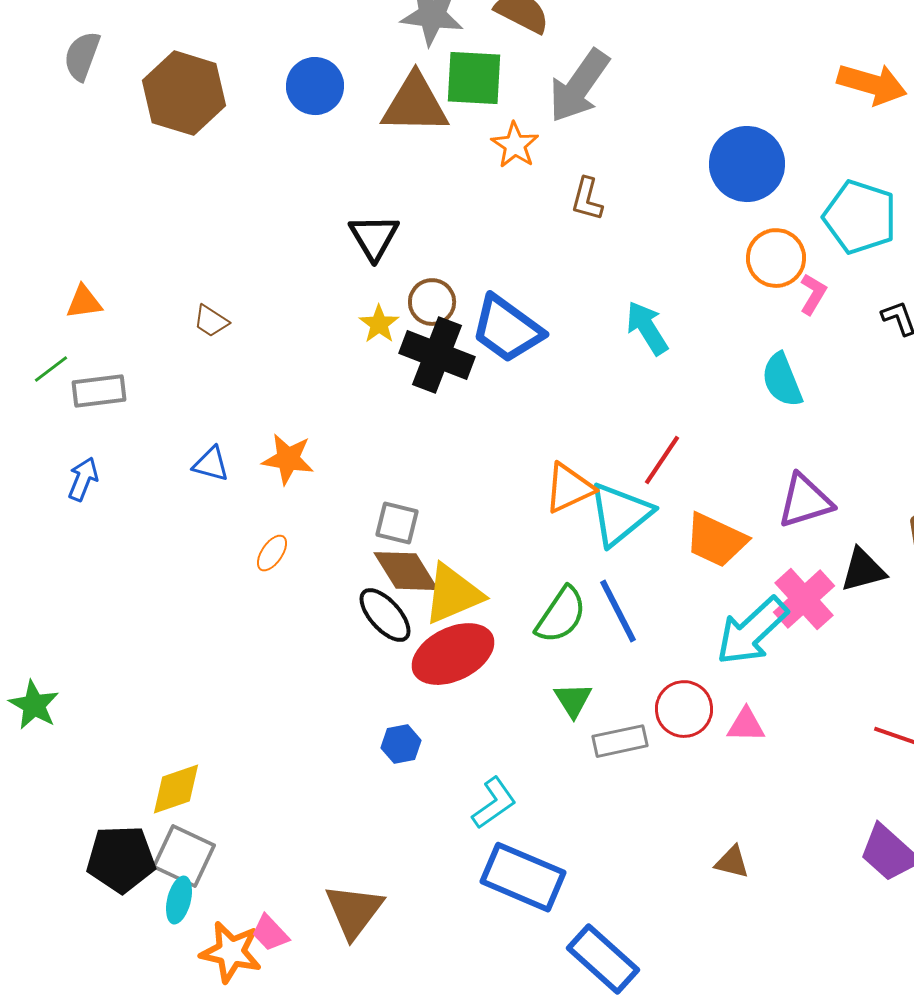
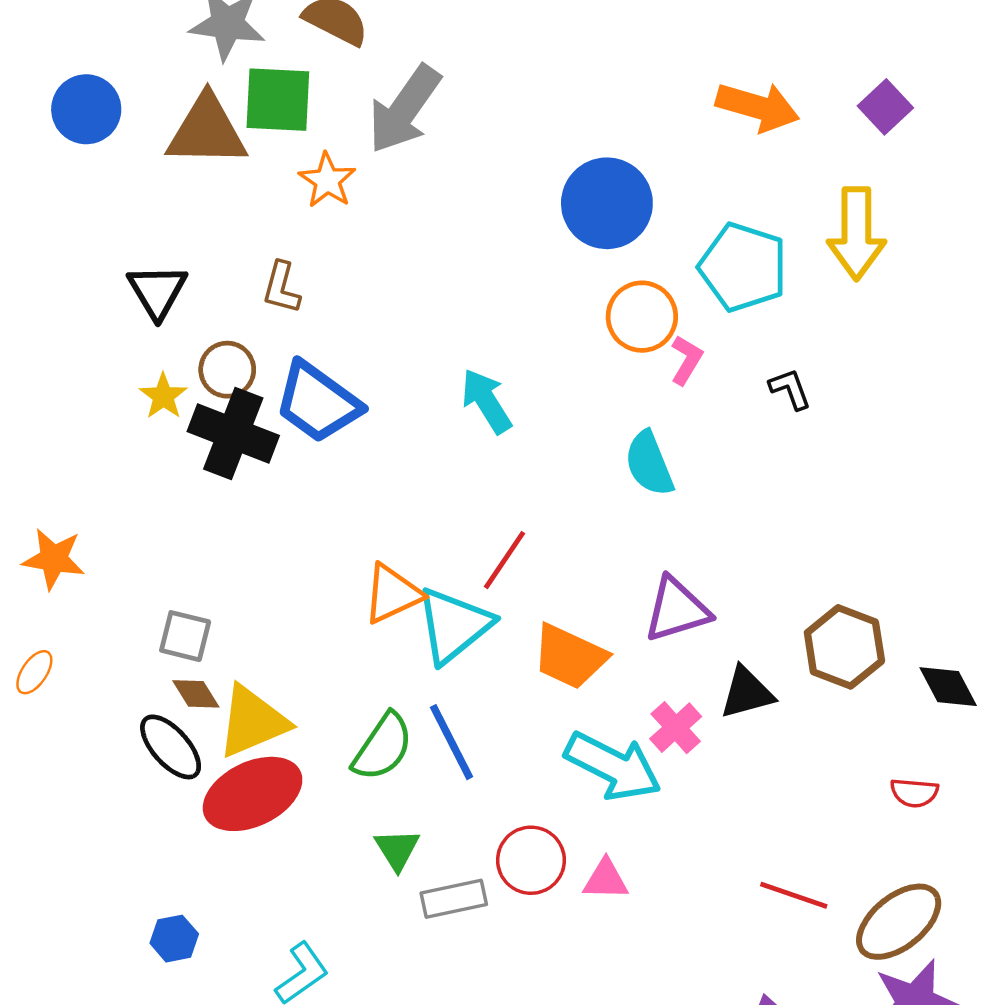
brown L-shape: (587, 199) -> (281, 288), moved
brown diamond: (406, 571) -> (196, 694), size x0.6
pink cross: (804, 599) -> (676, 728), size x0.7
cyan arrow: (752, 631) -> (613, 766), turned -110
blue hexagon: (401, 744) -> (174, 939), moved

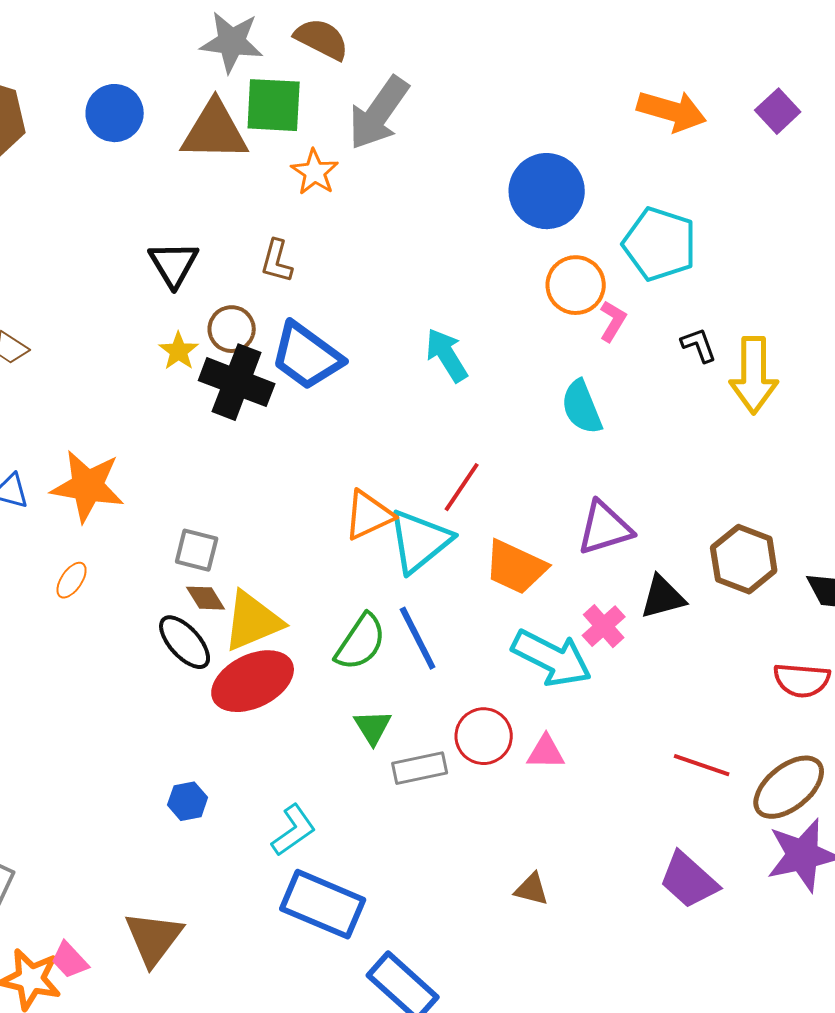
yellow arrow: (856, 233) -> (754, 375), moved
orange star: (54, 559) -> (88, 486), size x1.4
red semicircle: (914, 793) -> (802, 680), size x1.4

